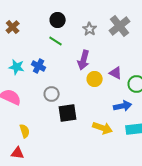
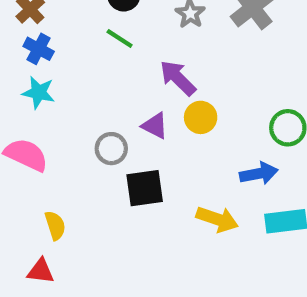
purple arrow: (84, 60) -> (178, 78), turned 120
blue cross: (39, 66) -> (39, 49), moved
purple triangle: (116, 73) -> (155, 126), moved

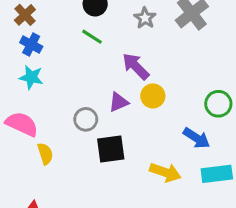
purple triangle: (155, 126) -> (119, 102), turned -50
blue arrow: (259, 173) -> (196, 138), turned 44
yellow semicircle: (55, 225) -> (45, 154), moved

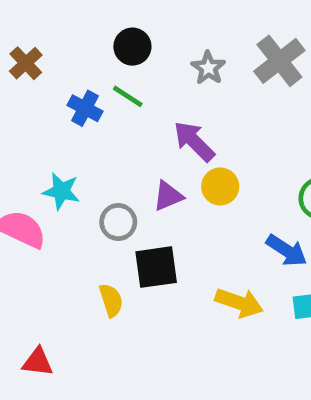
blue cross: (31, 45) -> (85, 108), moved
cyan star: (31, 77) -> (61, 191), moved
yellow semicircle: (45, 154) -> (111, 300), moved

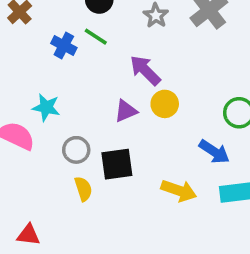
gray circle: (118, 222) -> (76, 150), moved

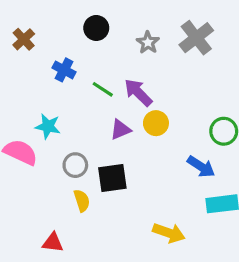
green line: (96, 37) -> (103, 89), moved
yellow arrow: (179, 191) -> (169, 233), moved
red triangle: (28, 235) -> (53, 243), moved

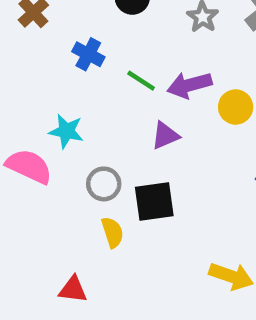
purple arrow: (138, 92) -> (189, 85), turned -60
yellow circle: (156, 123) -> (236, 107), moved

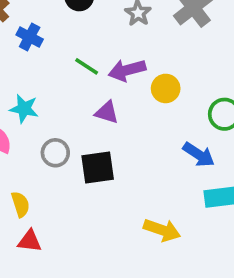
blue cross: (88, 54) -> (30, 37), moved
purple triangle: (165, 136) -> (107, 112), turned 40
yellow semicircle: (113, 232) -> (20, 204), moved

